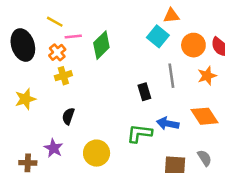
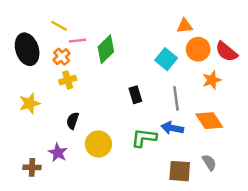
orange triangle: (171, 16) -> (185, 26), moved
cyan square: (158, 36) -> (166, 59), moved
gray line: (171, 76) -> (176, 98), moved
black rectangle: (144, 92) -> (135, 95), moved
yellow circle: (97, 153) -> (98, 144), moved

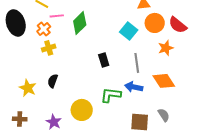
yellow star: (30, 103) -> (28, 88), moved, turned -30
yellow circle: (98, 144) -> (82, 110), moved
purple star: (58, 153) -> (54, 122), moved

